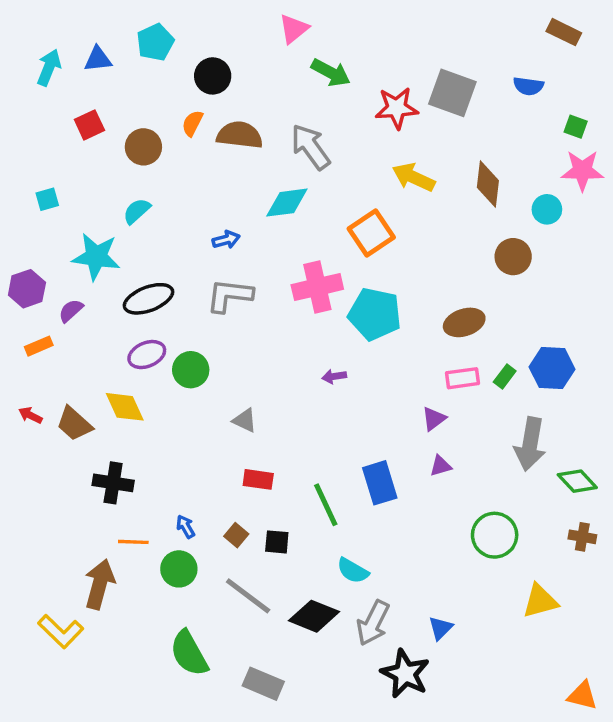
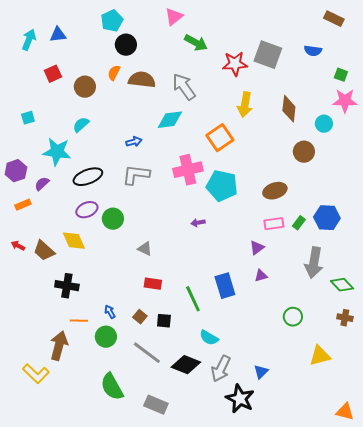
cyan pentagon: (155, 42) -> (112, 21), moved
yellow arrow: (414, 177) -> (245, 105), turned -105
green circle: (495, 535) -> (293, 317), size x0.7

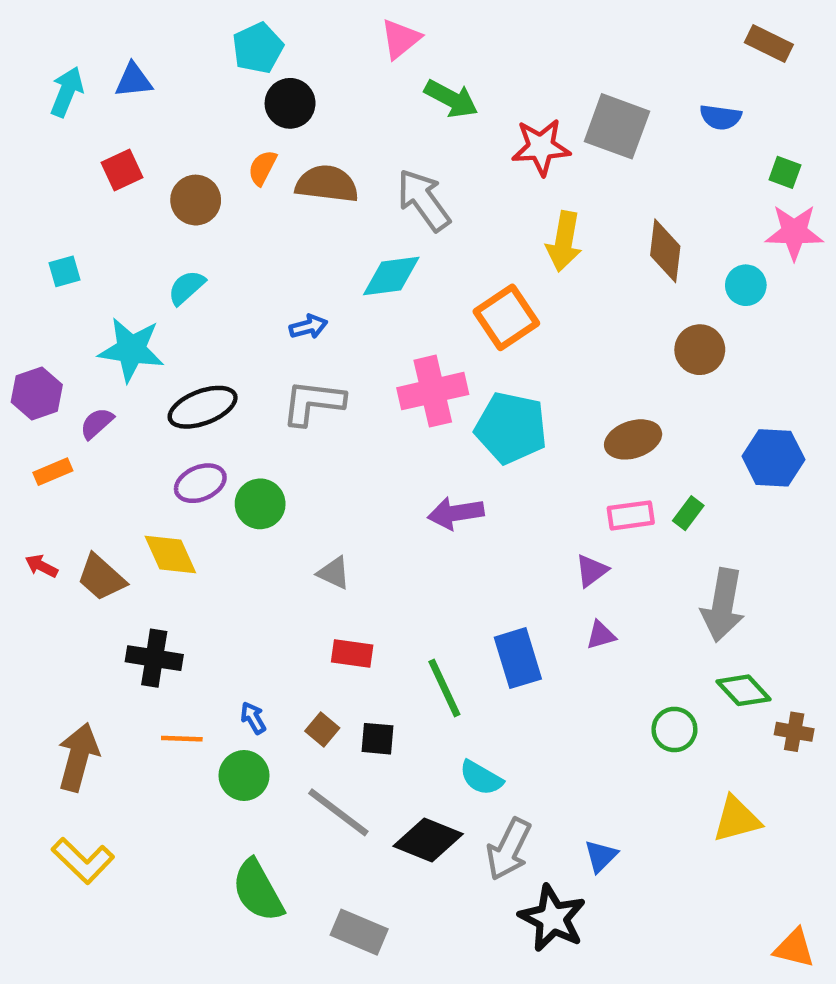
blue hexagon: (327, 218) -> (773, 458), moved
purple arrow: (198, 223) -> (456, 513), size x1.6
green diamond: (342, 285) -> (744, 690), moved
brown arrow: (59, 346) -> (78, 757), moved

